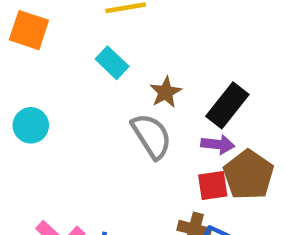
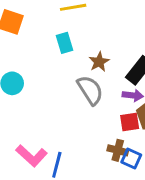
cyan rectangle: (112, 63) -> (65, 43), turned 30

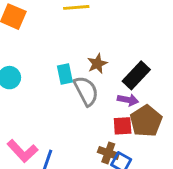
cyan rectangle: (65, 43) -> (65, 74), moved

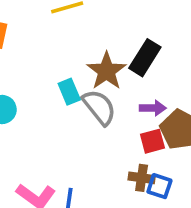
brown star: (97, 64) -> (106, 71), size x1.5
black rectangle: (136, 75) -> (145, 58), moved

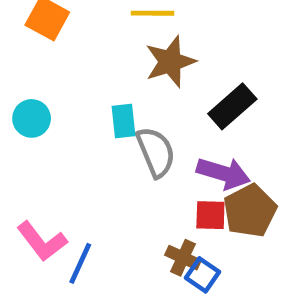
brown star: (106, 71) -> (170, 62), moved
purple arrow: (153, 108) -> (223, 173), size x1.5

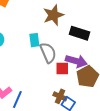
black rectangle: (232, 106) -> (79, 33), turned 60
red square: (210, 215) -> (62, 68), moved

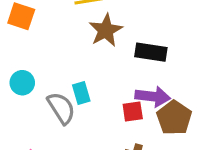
cyan rectangle: (34, 40) -> (81, 93), moved
gray semicircle: (48, 53) -> (61, 108), moved

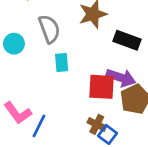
gray semicircle: (61, 108) -> (49, 29), moved
red square: (133, 112) -> (102, 87), size x1.5

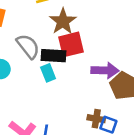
black rectangle: (127, 40) -> (53, 56), moved
red square: (102, 87) -> (71, 44), moved

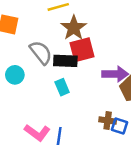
cyan rectangle: (48, 73) -> (62, 87), moved

